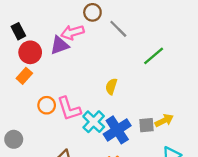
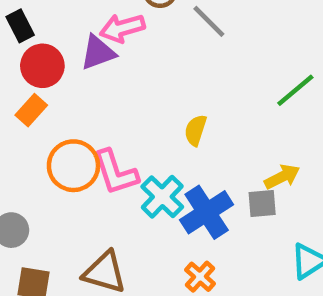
green line: (154, 56) -> (295, 90), moved
orange circle: (47, 105) -> (73, 166), size x1.5
yellow arrow: (164, 120) -> (282, 177), moved

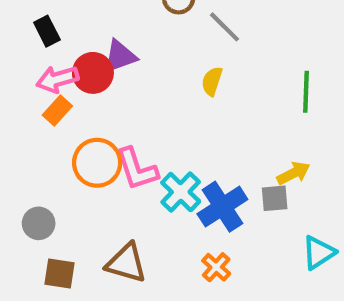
pink arrow: (122, 28) -> (57, 79), moved
red circle: (42, 66) -> (93, 73), moved
green line: (295, 90) -> (306, 92), turned -48
yellow semicircle: (196, 130) -> (212, 81), moved

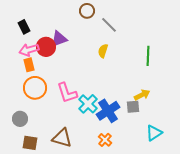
orange rectangle: (57, 111) -> (29, 65), turned -56
orange circle: (97, 163) -> (35, 88), moved

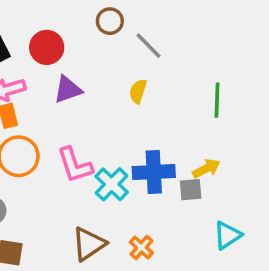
purple triangle: (59, 39) -> (68, 90), moved
red circle: (46, 47) -> (47, 47), moved
blue cross: (108, 111) -> (154, 172), moved, turned 30
brown triangle: (62, 138) -> (89, 244), moved, turned -50

